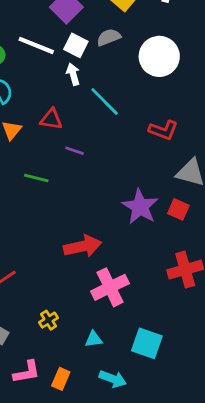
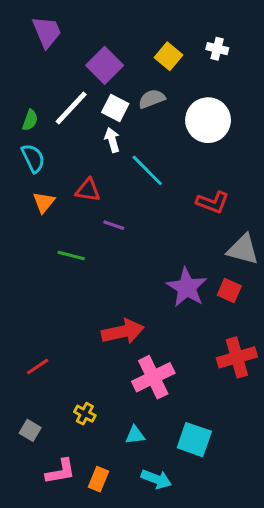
white line: (36, 45) -> (71, 108), turned -69
yellow cross: (49, 320) -> (85, 414), turned -30

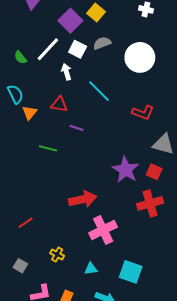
yellow square: (168, 56) -> (96, 13), moved
green semicircle: (30, 120) -> (20, 57), turned 120
white arrow: (112, 140) -> (66, 72), moved
cyan semicircle: (33, 158) -> (15, 94), moved
red cross: (237, 357) -> (150, 203), moved

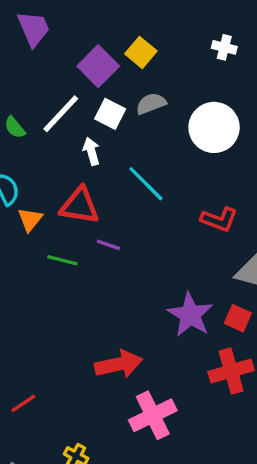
red triangle: (59, 104) -> (79, 206), size x1.4
green line: (48, 148) -> (62, 260), moved

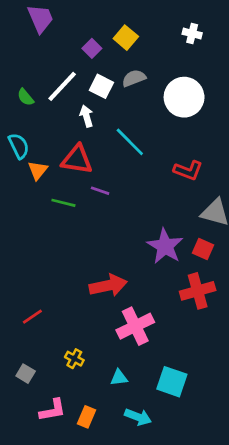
purple square: (98, 66) -> (92, 48), size x0.6

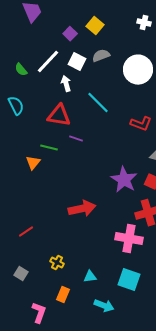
orange triangle: (38, 170) -> (33, 163), moved
pink cross: (135, 326) -> (129, 239), moved, turned 36
pink L-shape: (53, 410) -> (39, 313), moved, turned -60
orange rectangle: (86, 417) -> (63, 295), moved

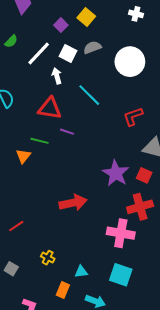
green semicircle: (21, 70) -> (11, 41), moved, turned -96
red L-shape: (141, 124) -> (133, 116), turned 140
orange rectangle: (63, 295) -> (63, 290), moved

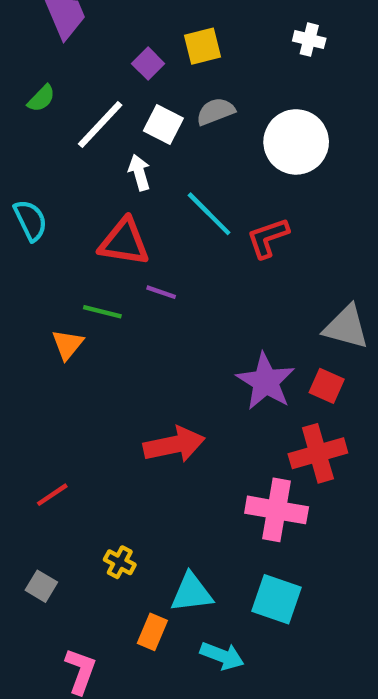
yellow square: (86, 17) -> (203, 46), turned 36
red L-shape: (133, 116) -> (268, 238), moved
cyan triangle: (81, 272) -> (192, 593), size x1.5

